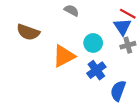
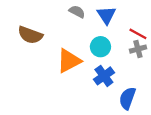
red line: (128, 14) -> (138, 34), moved
blue triangle: (122, 27) -> (106, 15), moved

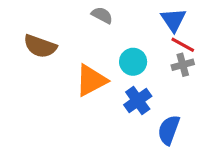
blue triangle: (106, 15) -> (173, 20), moved

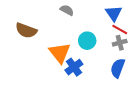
orange triangle: (91, 80) -> (60, 53), turned -40
blue cross: (138, 100) -> (74, 67), moved
blue semicircle: (169, 130) -> (118, 68), moved

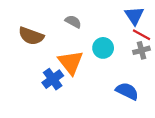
gray semicircle: (67, 10) -> (73, 22), moved
blue cross: (74, 67) -> (53, 79), moved
blue semicircle: (118, 68) -> (127, 91), moved, turned 96

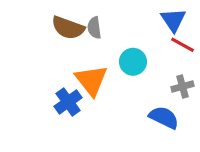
gray semicircle: (73, 22) -> (94, 28), turned -126
brown semicircle: (31, 36) -> (68, 28), moved
gray cross: (141, 50) -> (182, 87), moved

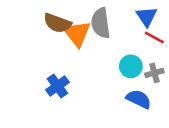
gray semicircle: (94, 28) -> (101, 23), moved, size x1.6
cyan circle: (133, 62) -> (131, 66), moved
orange triangle: (91, 80) -> (77, 34), moved

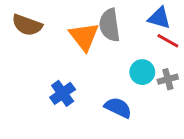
blue triangle: (147, 17) -> (159, 18), turned -40
brown semicircle: (57, 23) -> (27, 25), moved
blue semicircle: (139, 99) -> (118, 108), moved

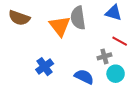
red line: (168, 41) -> (120, 41), moved
cyan circle: (142, 72) -> (116, 74), moved
gray cross: (168, 79) -> (104, 56), moved

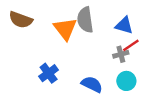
blue triangle: (114, 13) -> (124, 25), moved
red line: (120, 41) -> (131, 45), turned -63
gray cross: (104, 56) -> (121, 54), moved

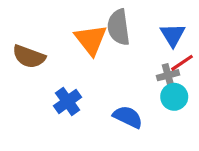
brown semicircle: (21, 20) -> (29, 57), moved
blue triangle: (124, 25) -> (173, 35), turned 42
cyan circle: (126, 81) -> (174, 97), moved

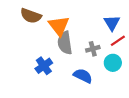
gray semicircle: (119, 27) -> (65, 43), moved
brown semicircle: (29, 57) -> (31, 16), moved
gray cross: (168, 75) -> (93, 49), moved

